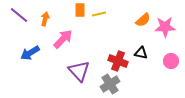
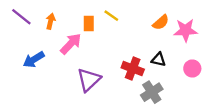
orange rectangle: (80, 10) -> (89, 24), moved
yellow line: (99, 14) -> (111, 16), turned 48
purple triangle: (79, 71) -> (89, 80), turned 30
gray cross: (110, 84) -> (152, 92), moved

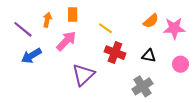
yellow line: (111, 16) -> (105, 28), moved
purple line: (21, 17) -> (23, 29), moved
orange rectangle: (89, 24) -> (73, 14), moved
red cross: (133, 68) -> (115, 53), moved

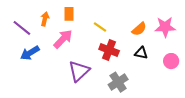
orange semicircle: (151, 21) -> (139, 29), moved
gray cross: (142, 86) -> (118, 82), moved

